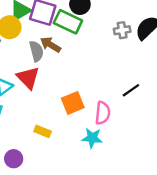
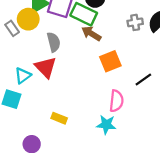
brown arrow: (50, 45) -> (91, 34), moved
orange square: (73, 103) -> (110, 61), moved

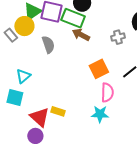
gray cross: (135, 22) -> (118, 37), moved
orange square: (110, 61) -> (99, 69), moved
red triangle: (46, 67) -> (40, 117), moved

